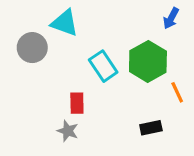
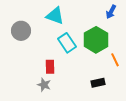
cyan triangle: (65, 23) -> (55, 16), moved

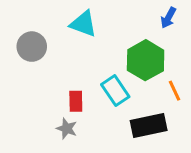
cyan rectangle: (67, 43) -> (115, 91), moved
black rectangle: (98, 83) -> (149, 125), size x1.6

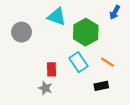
green hexagon: (146, 60) -> (86, 32), moved
orange line: (174, 91) -> (107, 62), moved, turned -32
black rectangle: (149, 125) -> (101, 86), size x0.6

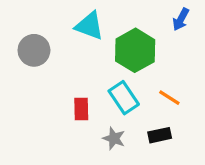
gray star: (45, 88) -> (114, 138), moved

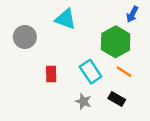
green hexagon: (135, 50) -> (116, 42), moved
red rectangle: (81, 109) -> (51, 74), moved
black rectangle: (160, 135) -> (117, 99), turned 42

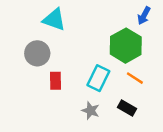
cyan triangle: (65, 19) -> (54, 20), moved
gray circle: (25, 37) -> (37, 53), moved
cyan rectangle: (91, 72) -> (98, 78), turned 60

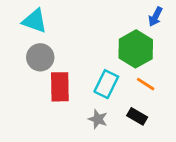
cyan triangle: (54, 20) -> (35, 21), moved
red rectangle: (55, 81) -> (60, 87), size x1.5

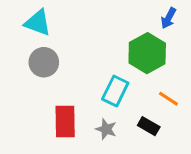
orange line: (146, 84) -> (168, 99), moved
red rectangle: (60, 87) -> (65, 122), moved

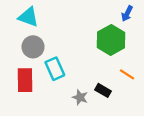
cyan rectangle: (115, 91) -> (55, 69), moved, turned -50
red rectangle: (65, 122) -> (25, 80), moved
black rectangle: (149, 126) -> (103, 90), moved

